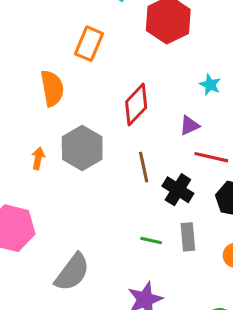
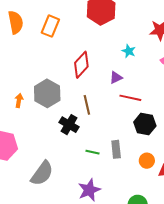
orange semicircle: (52, 88) -> (16, 22), moved
black cross: (178, 190) -> (69, 125), moved

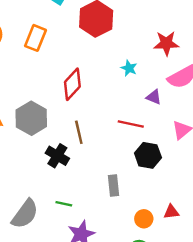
purple triangle: (116, 78) -> (154, 97), moved, turned 48
green line: (92, 152) -> (64, 204), moved
orange circle: (147, 161) -> (144, 219), moved

